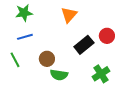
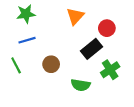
red circle: (107, 36) -> (107, 28), moved
green cross: (101, 74) -> (110, 70), moved
green semicircle: (59, 75) -> (81, 85), moved

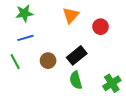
black rectangle: (92, 49) -> (77, 55), moved
green cross: (110, 70) -> (112, 83), moved
green semicircle: (81, 85) -> (76, 80), turned 66

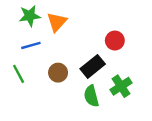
orange triangle: (71, 15) -> (57, 22), moved
red circle: (100, 27) -> (115, 41), moved
green cross: (112, 83) -> (121, 86), moved

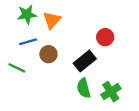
brown circle: (58, 73) -> (48, 54), moved
green line: (19, 74) -> (17, 68), turned -36
green cross: (121, 86) -> (111, 92), moved

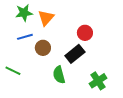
red circle: (105, 37) -> (85, 33), moved
green line: (17, 68) -> (13, 71), moved
green semicircle: (84, 88) -> (59, 75), moved

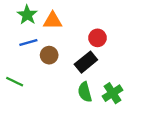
green star: (24, 13) -> (27, 15), turned -30
orange triangle: (46, 18) -> (53, 21), turned 48
green semicircle: (59, 75) -> (85, 92), moved

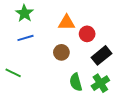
orange triangle: (53, 21) -> (67, 23), moved
brown circle: (49, 55) -> (61, 52), moved
black rectangle: (86, 62) -> (101, 55), moved

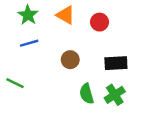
orange triangle: (67, 23) -> (65, 15), moved, turned 30
red circle: (87, 34) -> (100, 22), moved
black rectangle: (101, 55) -> (116, 63), turned 36

